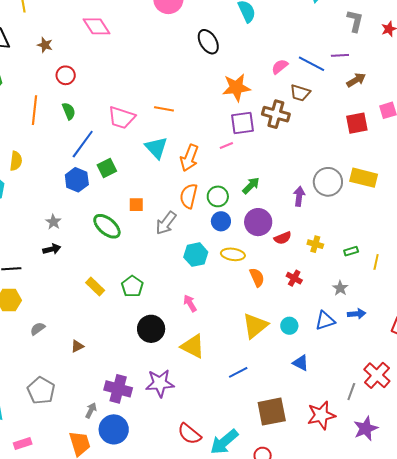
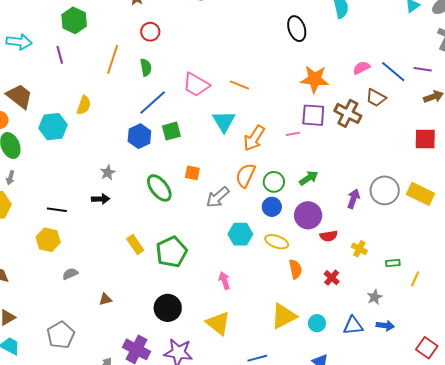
green pentagon: (132, 286) -> (172, 252), size x1.4
black circle: (151, 329) -> (168, 308), moved

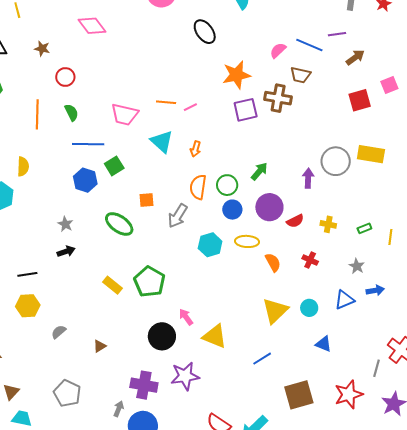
blue line: (153, 103) -> (88, 144), turned 60
pink line: (293, 134) -> (190, 107), moved
orange arrow: (254, 138) -> (195, 149), size x0.6
pink arrow: (224, 281) -> (186, 317), moved

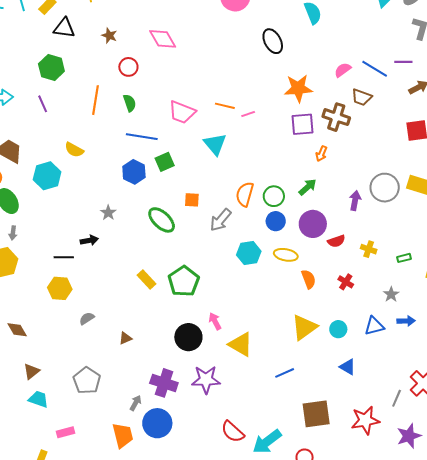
pink diamond: (92, 26) -> (163, 39), moved
orange arrow: (195, 149) -> (321, 154), moved
yellow semicircle: (23, 167) -> (74, 150), turned 108
black arrow: (66, 251) -> (89, 240), moved

